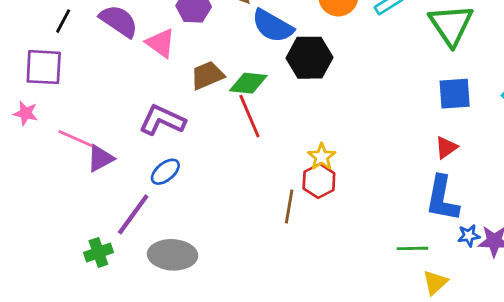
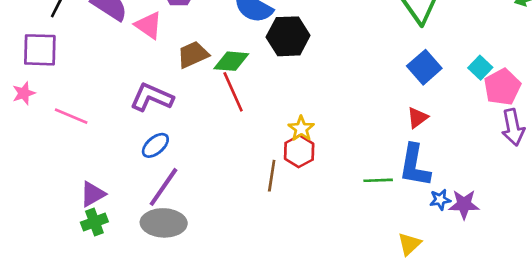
blue square: (455, 94) -> (424, 67), turned -36
pink star: (26, 113) -> (24, 93), turned -30
purple triangle: (100, 158) -> (93, 194), moved
purple line: (133, 214) -> (163, 187), moved
green line: (413, 248) -> (378, 180), moved

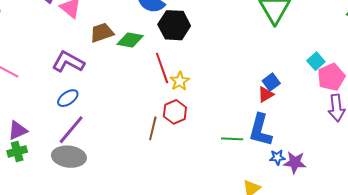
blue square: (424, 67) -> (271, 82), moved, size x0.7
red line: (233, 92) -> (162, 68), moved
yellow star: (301, 129) -> (180, 81), moved

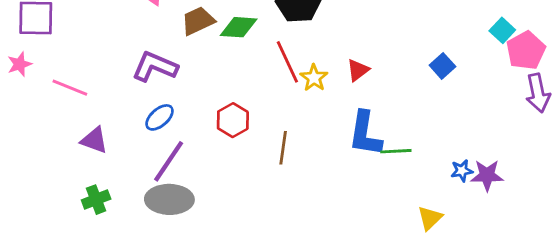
red triangle: (266, 94) -> (358, 70), moved
red hexagon: (175, 112) -> (233, 120), moved
purple triangle: (18, 130) -> (94, 140), moved, turned 50
blue L-shape: (260, 130) -> (365, 134), moved

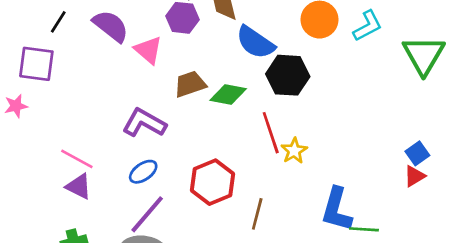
red triangle: (358, 70) -> (414, 176), moved
pink line: (70, 88) -> (77, 159), moved
red hexagon: (233, 120) -> (212, 182), size x1.4

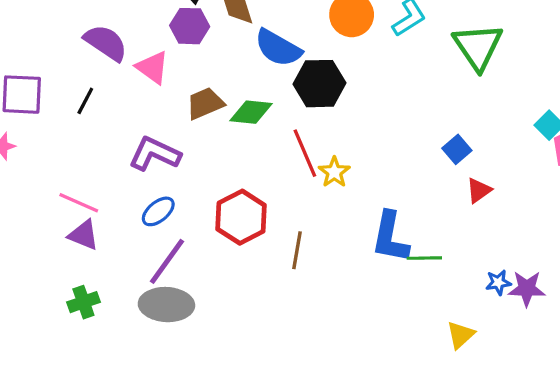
black line: (58, 22) -> (85, 101), moved
blue square: (417, 153) -> (457, 149), moved

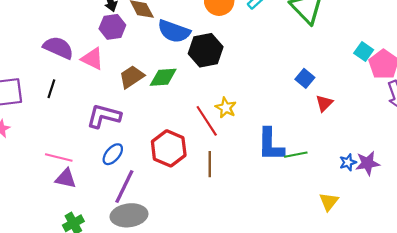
red line: (305, 153) -> (207, 121), moved

